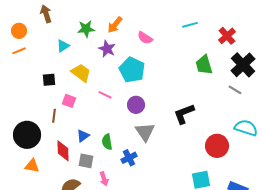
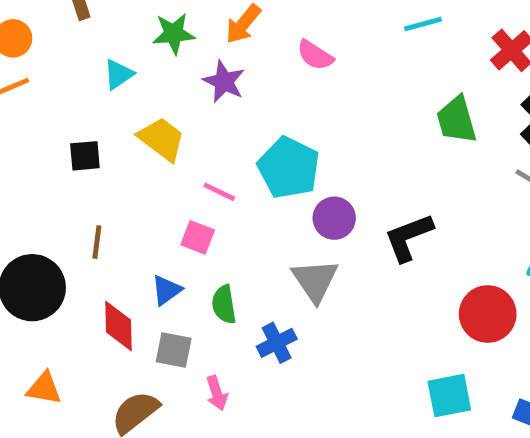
cyan pentagon: (132, 70) -> (289, 168), moved
pink square: (69, 101) -> (198, 237), moved
purple circle: (136, 105) -> (334, 218), moved
orange triangle: (32, 166) -> (44, 388), moved

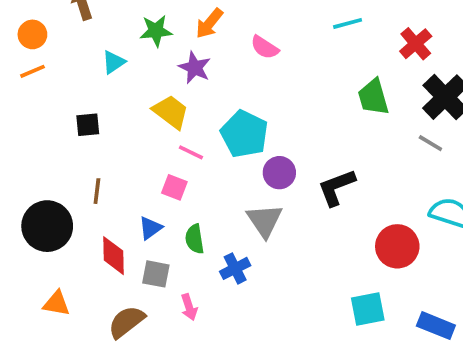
yellow trapezoid: (162, 139) -> (171, 112), moved

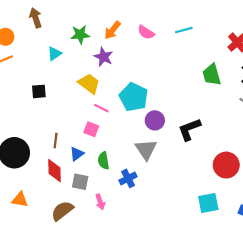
cyan line: (348, 23) -> (184, 30), moved
pink semicircle: (265, 47) -> (146, 32), moved
brown line: (97, 191) -> (56, 140), moved

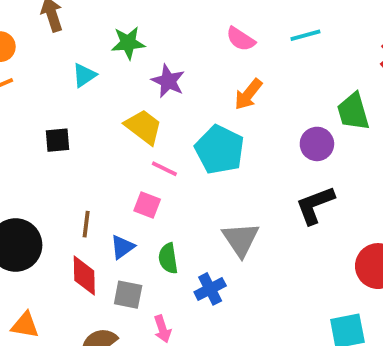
orange arrow: (112, 30) -> (248, 94), moved
purple circle: (155, 120) -> (317, 144), moved

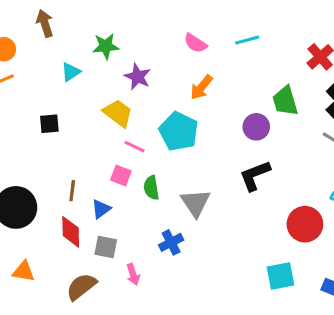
green semicircle: (168, 258) -> (151, 188), moved

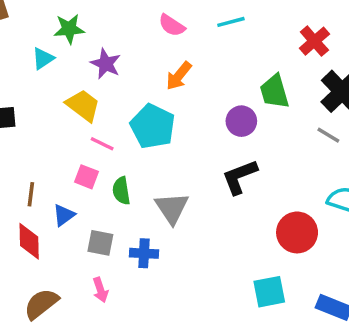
cyan triangle: (71, 72) -> (43, 58), moved
blue cross: (171, 242) -> (144, 253), turned 30
gray square: (106, 247) -> (100, 243), moved

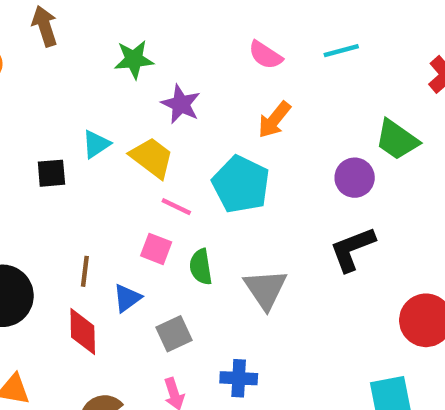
cyan triangle: (43, 58) -> (96, 144), moved
green trapezoid: (274, 92) -> (397, 140), turned -39
gray square: (100, 243) -> (174, 334), turned -36
blue cross: (144, 253) -> (239, 378), moved

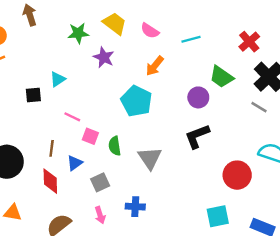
cyan line: (341, 51) -> (191, 39), moved
yellow trapezoid: (152, 158) -> (115, 23), moved
pink line: (176, 207) -> (72, 117), moved

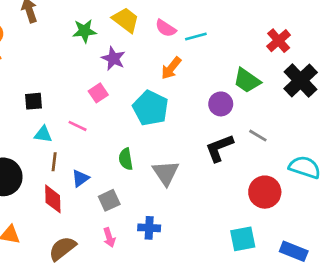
cyan line: (191, 39) -> (196, 36), moved
cyan triangle: (58, 79) -> (43, 134), moved, turned 42
gray line: (259, 107) -> (258, 136), moved
pink square: (90, 136) -> (98, 93), moved, turned 35

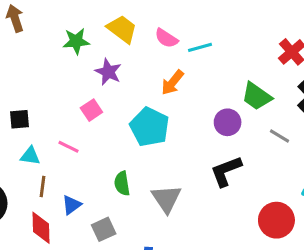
gray line: (258, 136) -> (280, 136), moved

